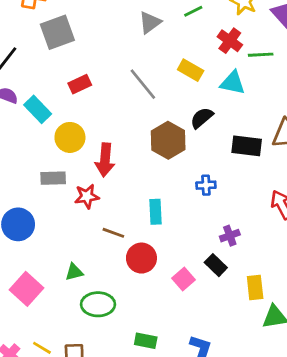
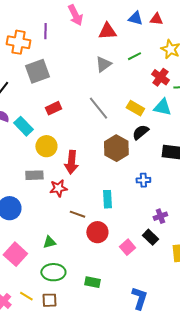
yellow rectangle: (191, 70) -> (135, 108), moved
green ellipse: (98, 304) -> (53, 272), moved
green rectangle: (146, 341) -> (92, 282), moved

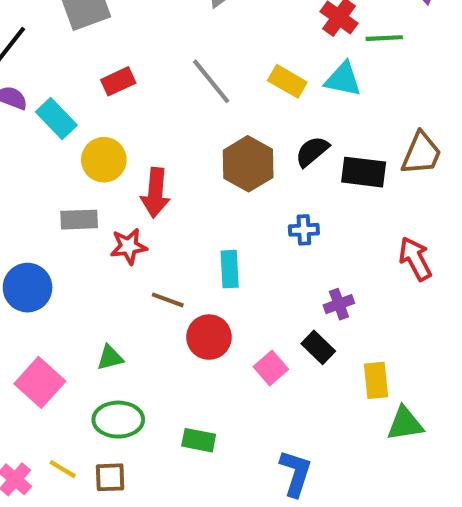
black semicircle: (140, 132) -> (312, 151), moved

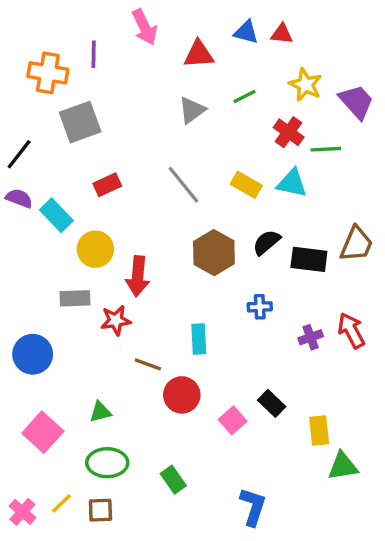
purple cross: (339, 304) -> (311, 337), moved
green rectangle: (199, 440) -> (173, 480), turned 44
yellow line: (63, 469) -> (61, 503), turned -75

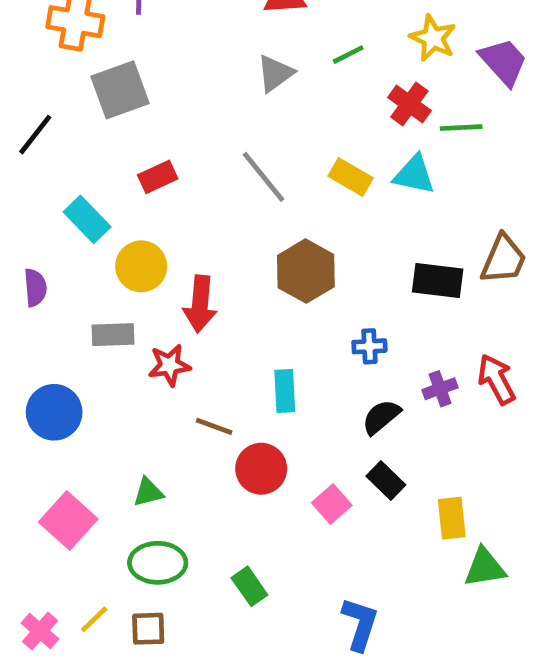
purple semicircle: (19, 198) -> (35, 288), moved, turned 64
black semicircle: (267, 242) -> (381, 417), moved

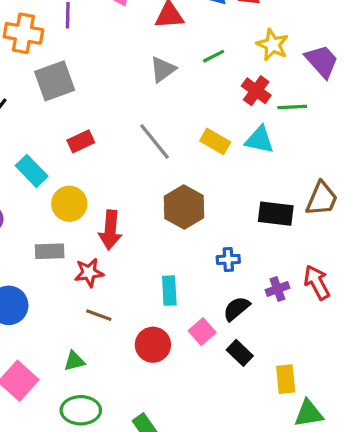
brown line: (214, 426) -> (99, 315), moved
pink square: (332, 504) -> (202, 332), moved

